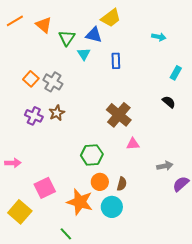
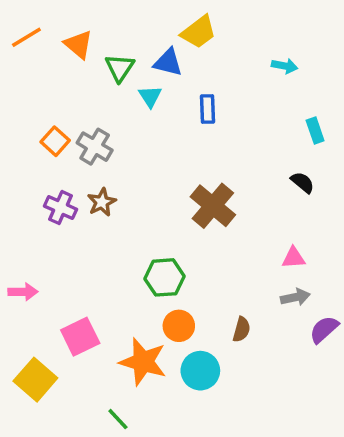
cyan rectangle: (176, 73) -> (315, 130), turned -48
pink triangle: (133, 144) -> (294, 258), moved
brown semicircle: (122, 184) -> (242, 329), moved

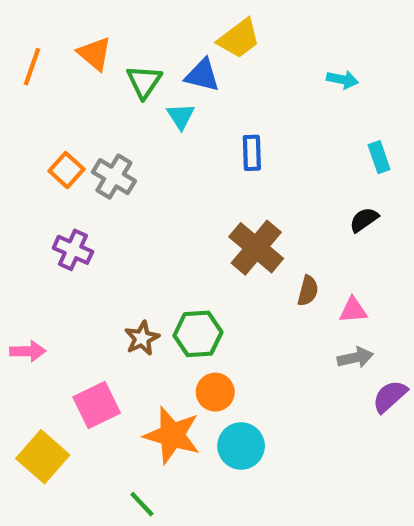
orange line: (26, 37) -> (32, 67), moved, turned -40
blue rectangle: (208, 109) -> (252, 153), moved
black semicircle: (303, 182) -> (364, 220), turned -75
brown star: (102, 202) -> (142, 338), moved
brown semicircle: (242, 329) -> (308, 291), moved

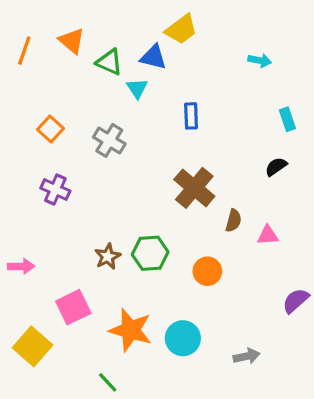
green triangle: (144, 82) -> (109, 62), turned -40
gray cross: (114, 177) -> (109, 140), moved
gray arrow: (355, 358) -> (247, 356), moved
orange circle: (215, 392) -> (207, 271), moved

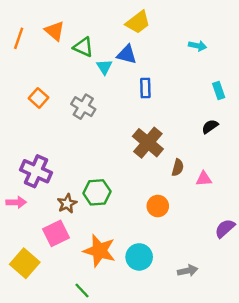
blue triangle: (153, 57) -> (127, 54), moved
purple cross: (55, 190) -> (36, 171), moved, size x1.4
green hexagon: (150, 253) -> (97, 192), moved
brown star: (108, 257) -> (67, 204), moved

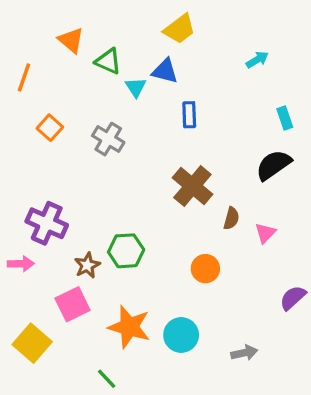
orange line: (19, 38) -> (24, 77), moved
cyan arrow: (198, 46) -> (257, 60), turned -42
black semicircle: (210, 127) -> (273, 165), size x1.6
pink triangle: (204, 179) -> (265, 233), turned -42

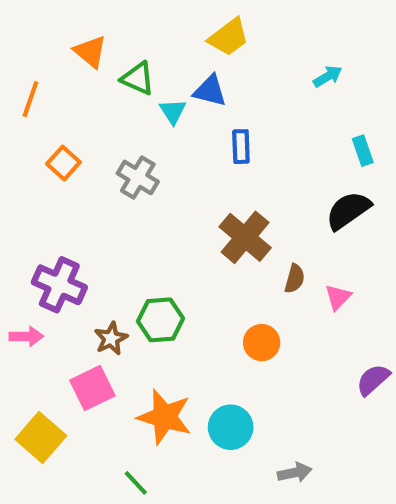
gray arrow: (244, 353) -> (295, 473), moved

